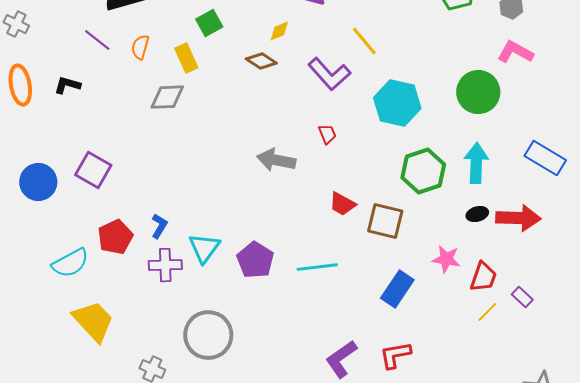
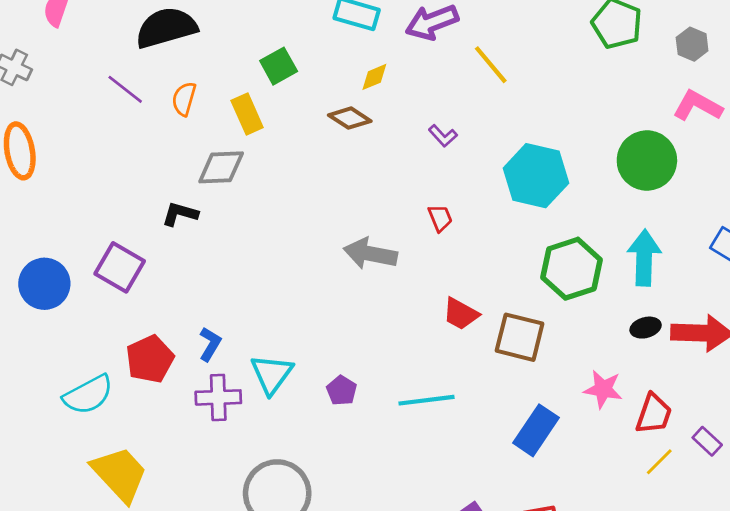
yellow line: (364, 41) -> (491, 65), moved
purple L-shape: (329, 74) -> (443, 136), size x0.5
black L-shape: (67, 85) -> (180, 214), moved
purple pentagon: (255, 260) -> (342, 391), size x0.6

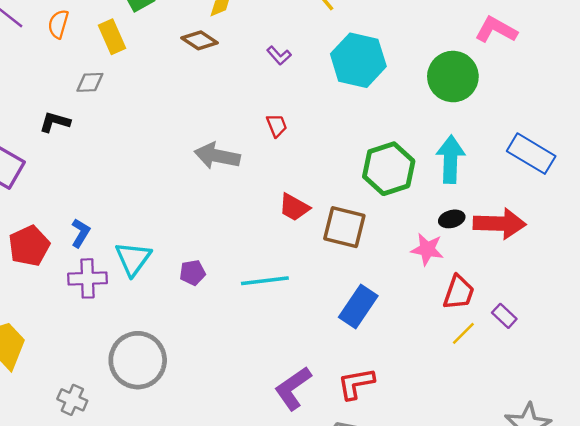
gray diamond: (221, 167) -> (90, 82), size x0.7
cyan hexagon: (536, 176) -> (358, 60), moved
pink star: (603, 389) -> (427, 249), moved
purple pentagon: (342, 391) -> (193, 273), turned 30

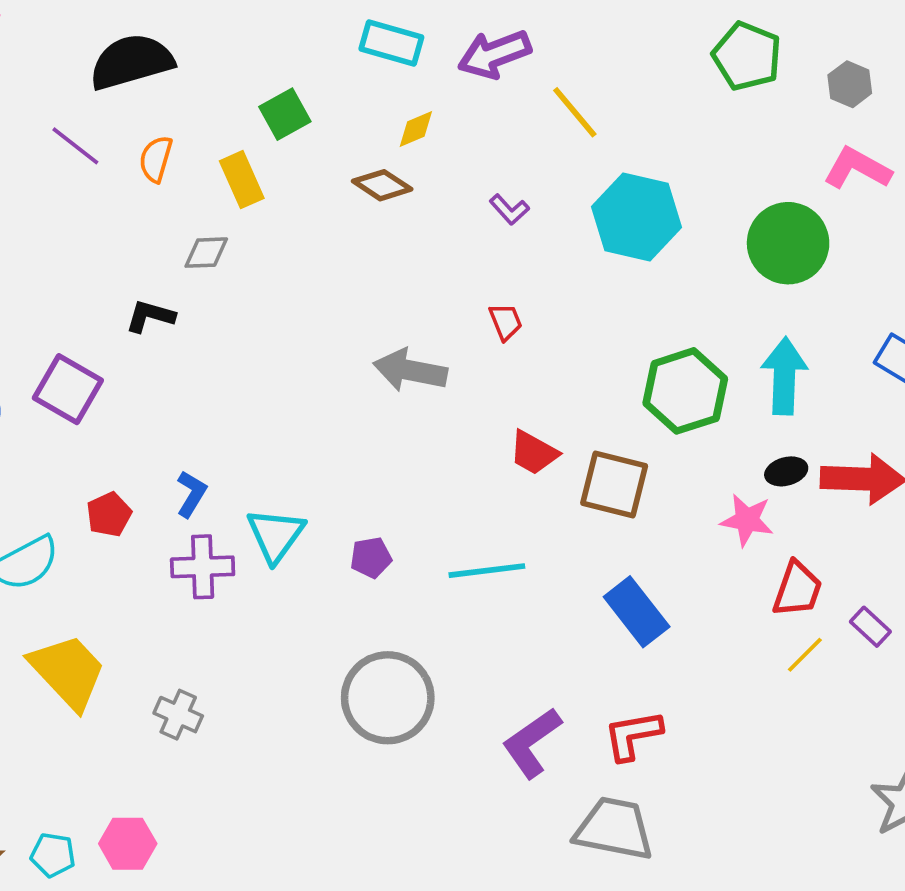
red pentagon: (29, 246) -> (109, 514), size x0.7
blue rectangle: (358, 306) -> (637, 612), turned -72
gray circle: (138, 360) -> (388, 698), moved
gray cross: (72, 400) -> (178, 715), moved

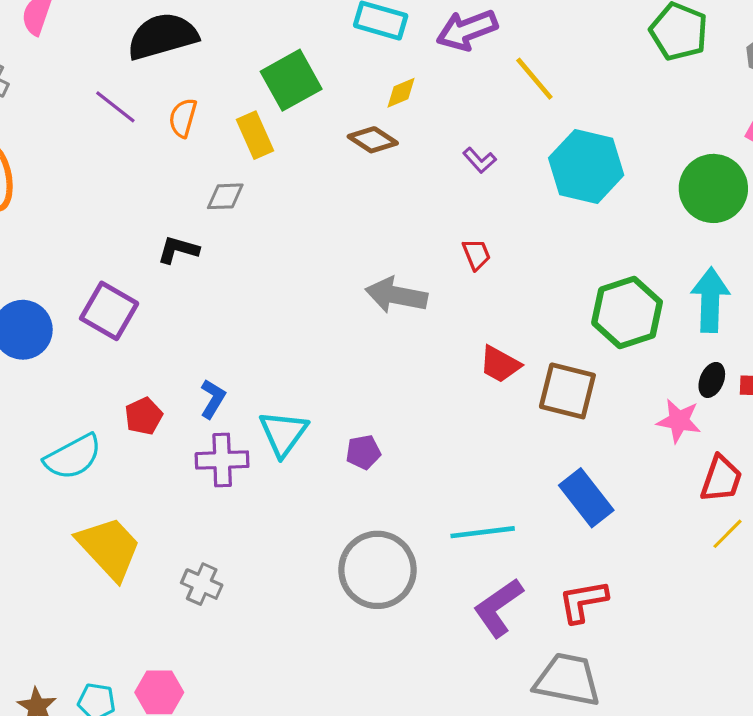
green square: (285, 114) -> (291, 80), size x1.4
black ellipse: (786, 471) -> (712, 380), turned -52
cyan line: (487, 571) -> (483, 532), moved

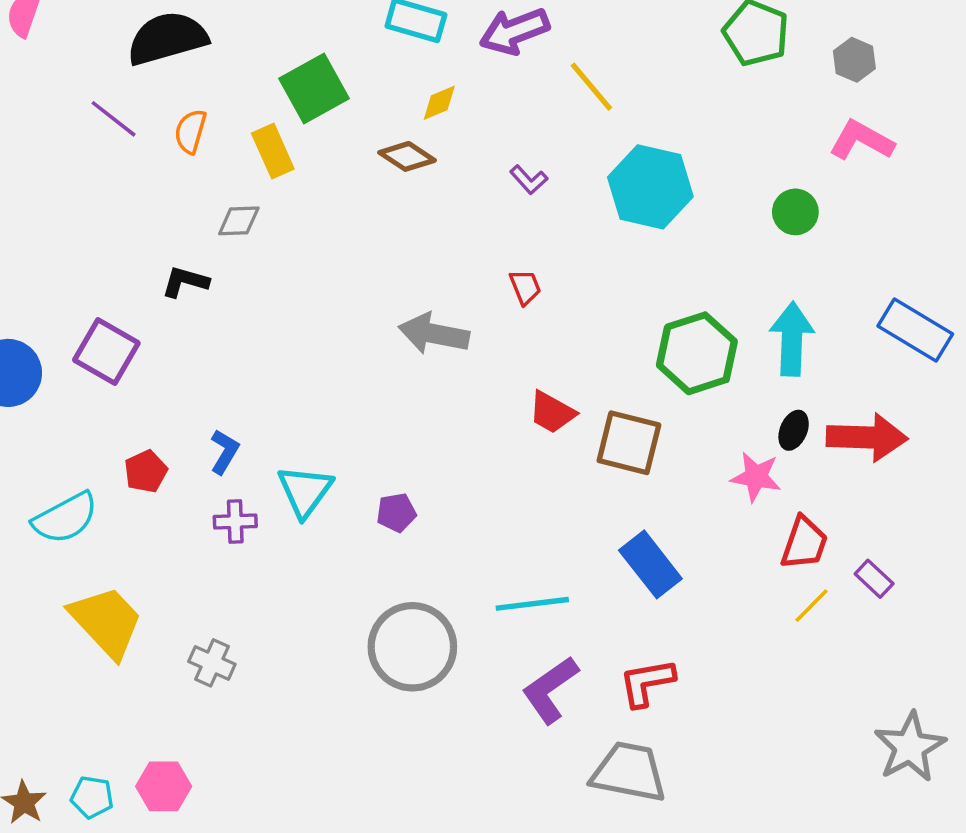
green circle: (713, 188) -> (795, 212), size x0.6
purple cross: (222, 460) -> (235, 522), size x0.7

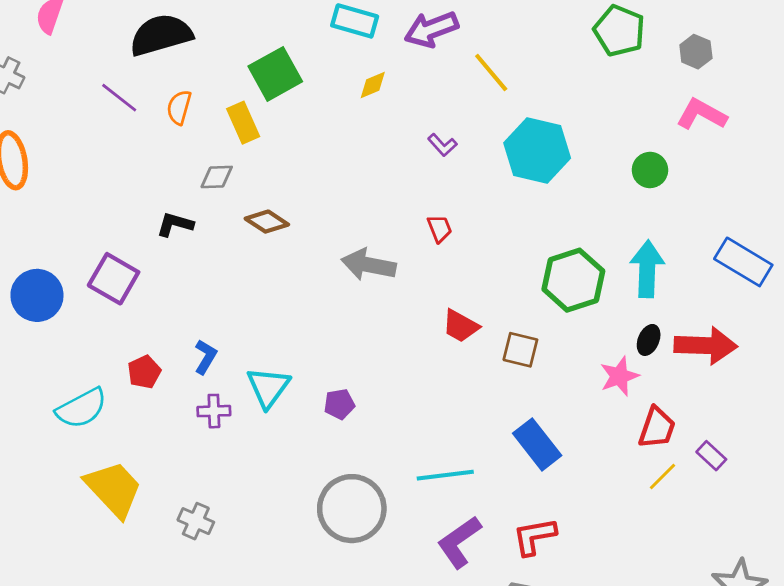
brown diamond: (407, 156) -> (267, 222), moved
brown square: (629, 443) -> (520, 350), size x0.7
pink star: (756, 477) -> (619, 376), turned -30

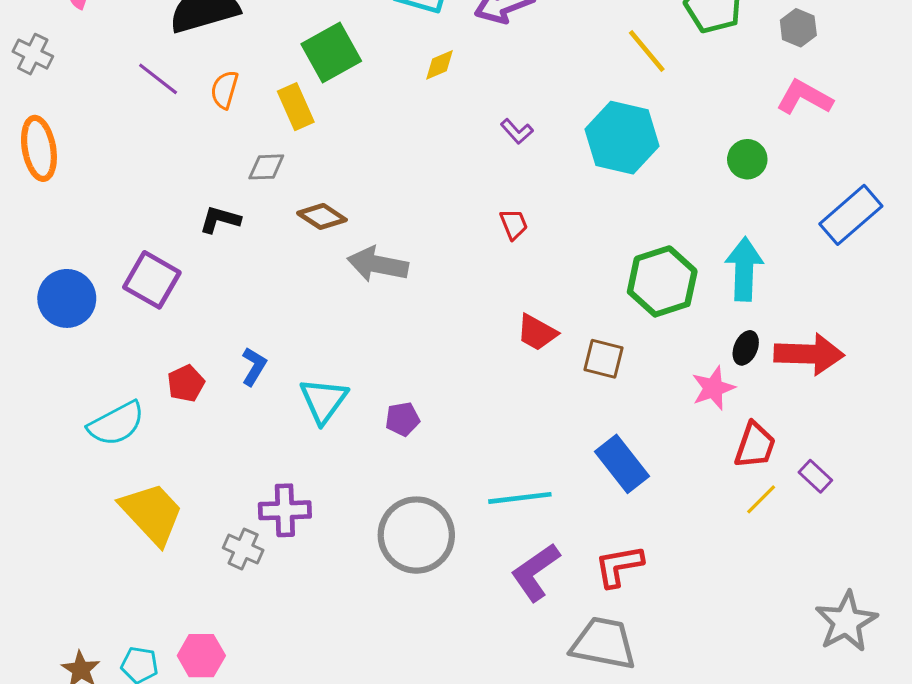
yellow line: (491, 72) -> (647, 51), moved
blue rectangle: (743, 262) -> (851, 215), moved, turned -72
gray arrow: (369, 265) -> (378, 264), moved
purple cross: (214, 411) -> (285, 510), moved, size x1.4

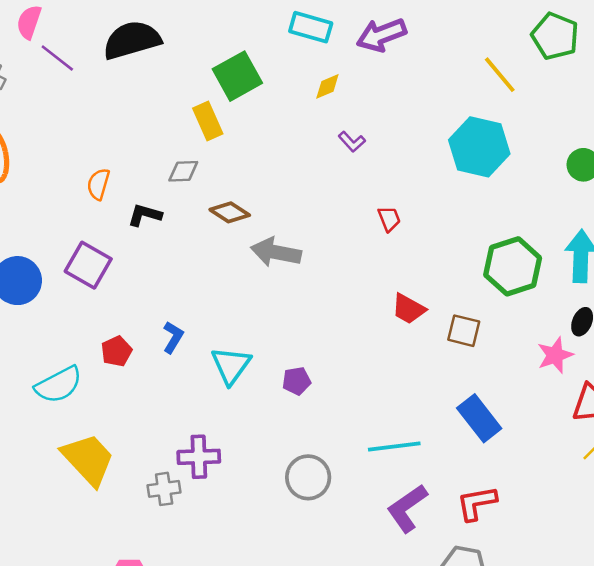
purple line: (158, 79) -> (57, 58), moved
orange semicircle: (225, 90) -> (98, 184), moved
purple L-shape: (517, 131) -> (352, 142), moved
gray circle: (416, 535) -> (308, 477), size x0.7
gray cross: (243, 549) -> (164, 489), turned -32

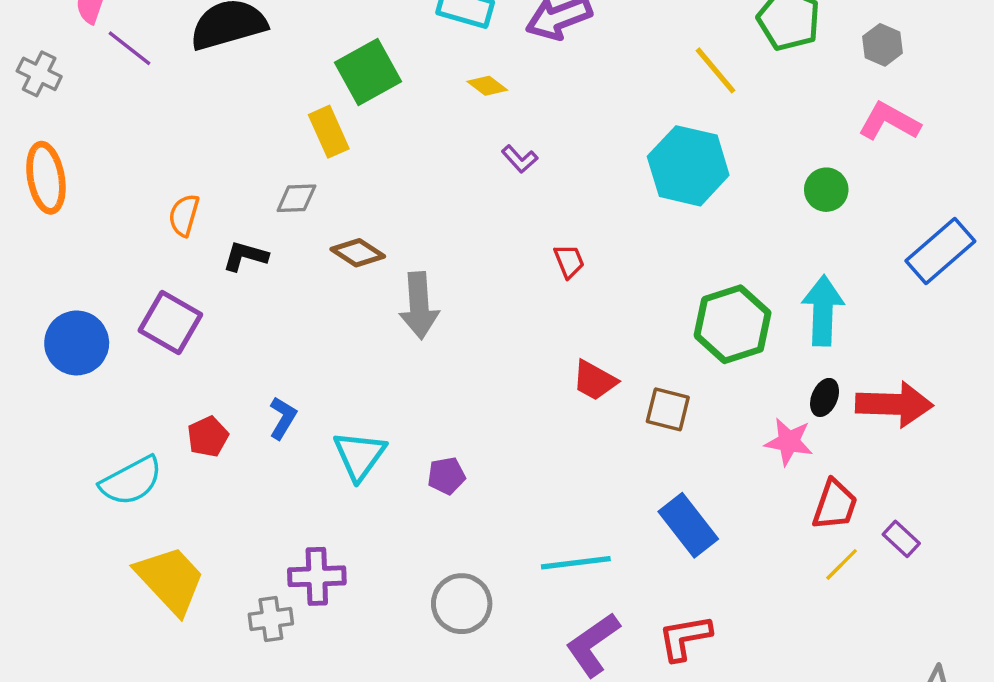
yellow diamond: (327, 86) -> (487, 86), turned 60
gray arrow: (276, 252) -> (419, 305), turned -105
pink star: (555, 355) -> (789, 442), turned 30

